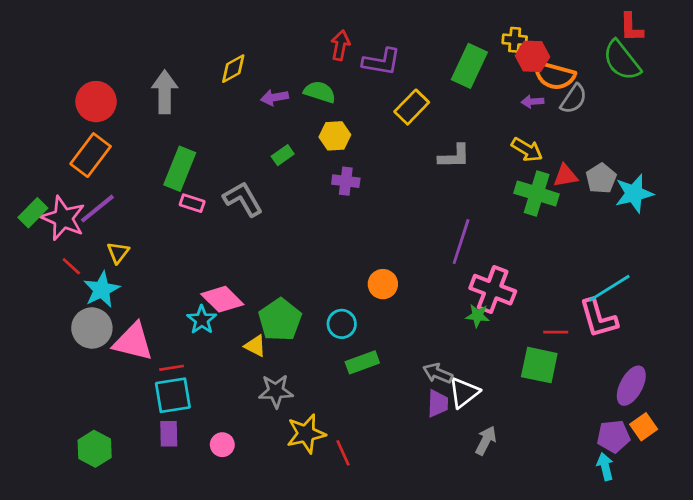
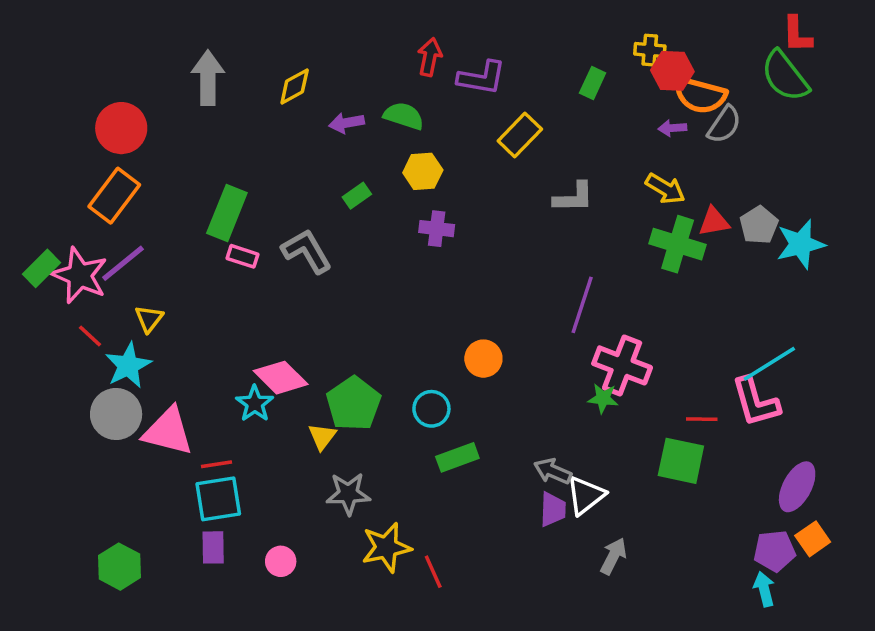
green rectangle: (469, 66) -> (593, 83), size x0.6
gray arrow: (165, 92) -> (208, 78), moved
yellow triangle: (255, 346) -> (322, 437), turned 40

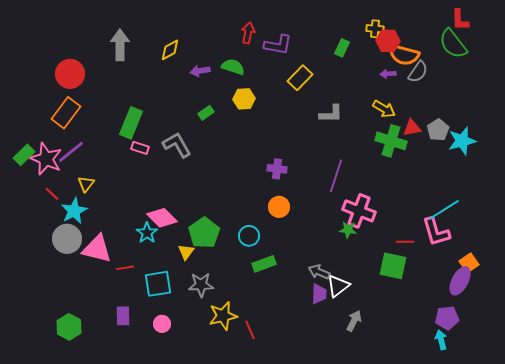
purple cross: (437, 229) -> (277, 169), moved
cyan square: (218, 499) -> (158, 284), moved
orange square: (813, 539) -> (469, 263), moved

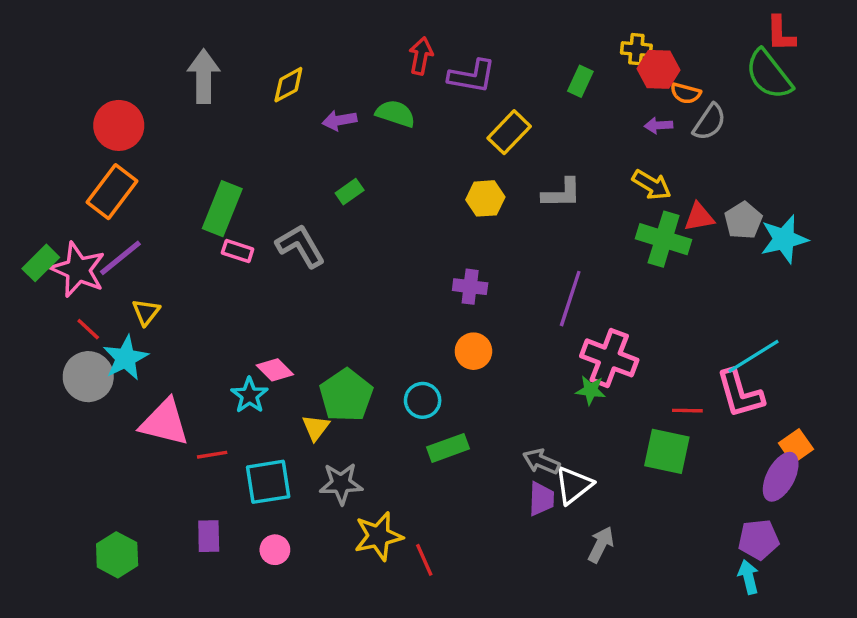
orange semicircle: (404, 55) -> (686, 93), size x0.6
yellow hexagon: (244, 99) -> (485, 198), moved
pink diamond: (162, 218) -> (275, 370), size x0.7
gray circle: (67, 239) -> (88, 377), moved

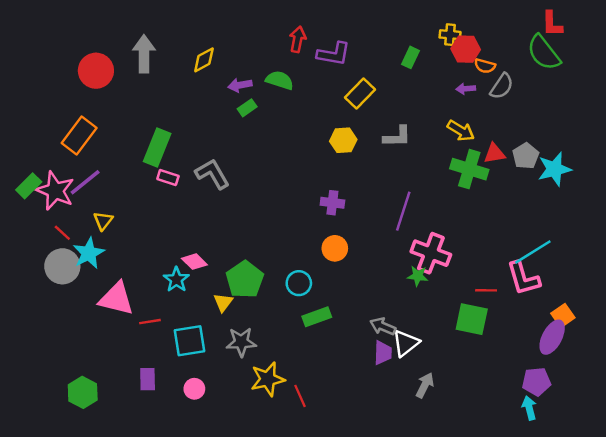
red circle: (119, 125) -> (96, 71), moved
green rectangle: (350, 192) -> (247, 108), moved

